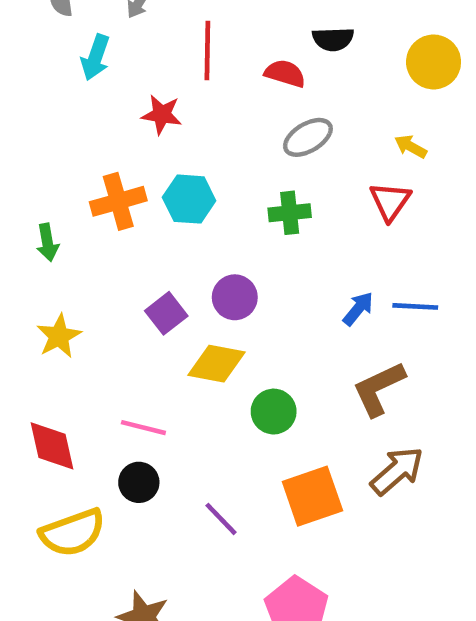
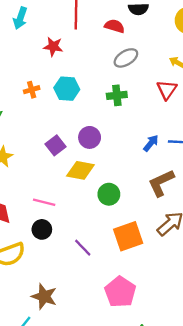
orange cross: (118, 201) -> (32, 90), size x0.6

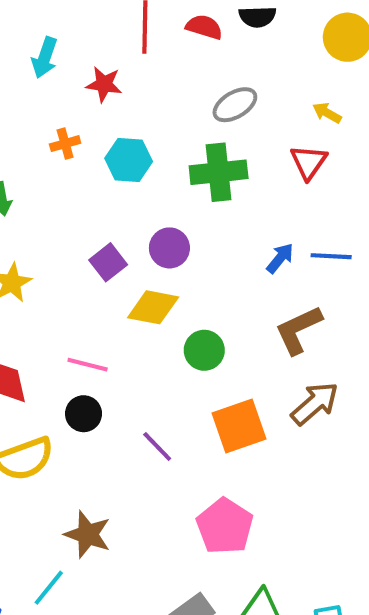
cyan arrow: (20, 18) -> (45, 58), moved
red semicircle: (115, 26) -> (204, 27), moved
orange cross: (32, 90) -> (65, 144), moved
green cross: (117, 95) -> (219, 172), size x1.5

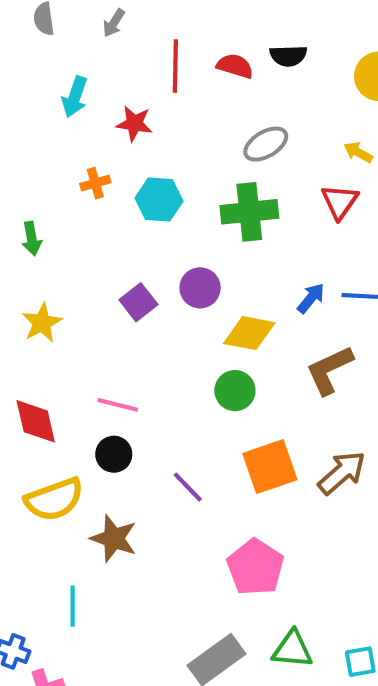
yellow diamond: (153, 307) -> (249, 333), moved
brown arrow: (315, 403) -> (342, 473), moved
brown star: (88, 534) -> (114, 538), moved
cyan line: (49, 588) -> (73, 606), moved, turned -39

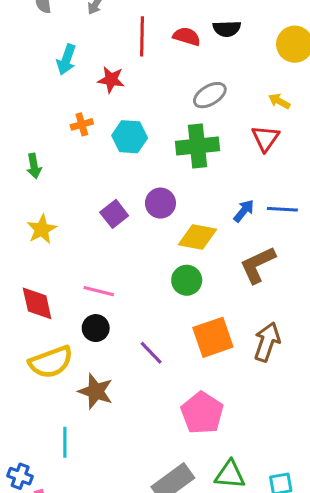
brown arrow: (342, 473) -> (267, 342), turned -30

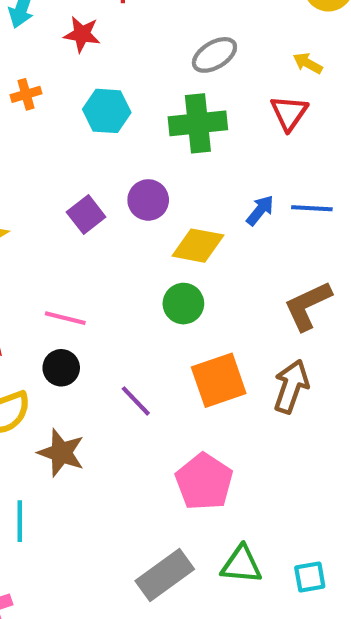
orange cross: (82, 124) -> (26, 94), moved
brown L-shape: (258, 265) -> (308, 306), moved

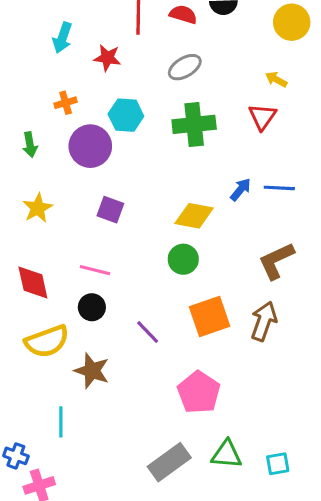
gray ellipse: (214, 55) -> (185, 67), moved
purple circle: (148, 200) -> (90, 146), moved, size x1.4
purple square: (86, 214) -> (110, 210), moved, turned -32

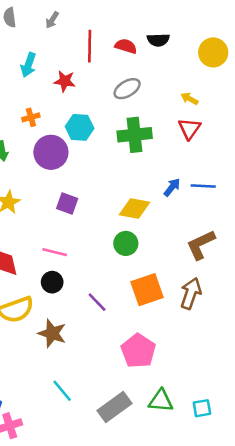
yellow arrow: (276, 79) -> (189, 99), moved
cyan line: (61, 422) -> (62, 391), moved, turned -40

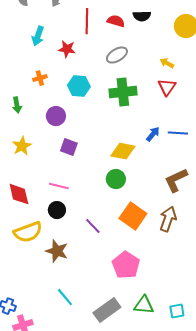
purple circle: (51, 152) -> (56, 116), moved, size x0.7
orange square: (147, 290) -> (133, 216), turned -36

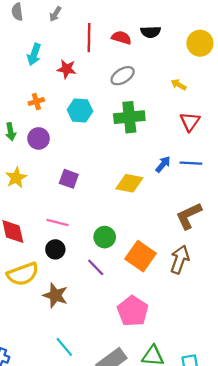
red triangle: (167, 87) -> (190, 122), moved
purple circle: (56, 116) -> (39, 138), moved
green circle: (116, 179) -> (105, 237), moved

